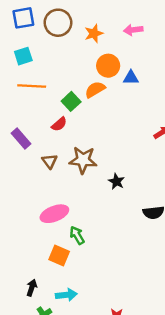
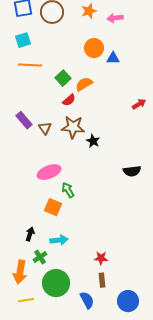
orange star: (94, 33) -> (89, 11), moved
orange semicircle: (95, 90) -> (84, 84), moved
red semicircle: (59, 124) -> (69, 100), moved
purple rectangle: (21, 138) -> (24, 120), moved
black star: (116, 181) -> (93, 141), moved

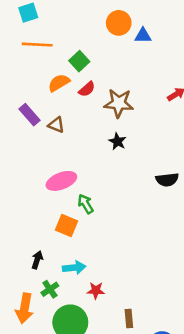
orange semicircle: (84, 84) -> (59, 83), moved
brown star: (73, 127) -> (119, 103), moved
brown triangle: (45, 128) -> (56, 125), turned -32
red star: (101, 258) -> (96, 290), moved

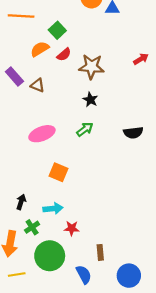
green arrow: (86, 204) -> (85, 129), moved, turned 84
orange square: (66, 226) -> (58, 172), moved

